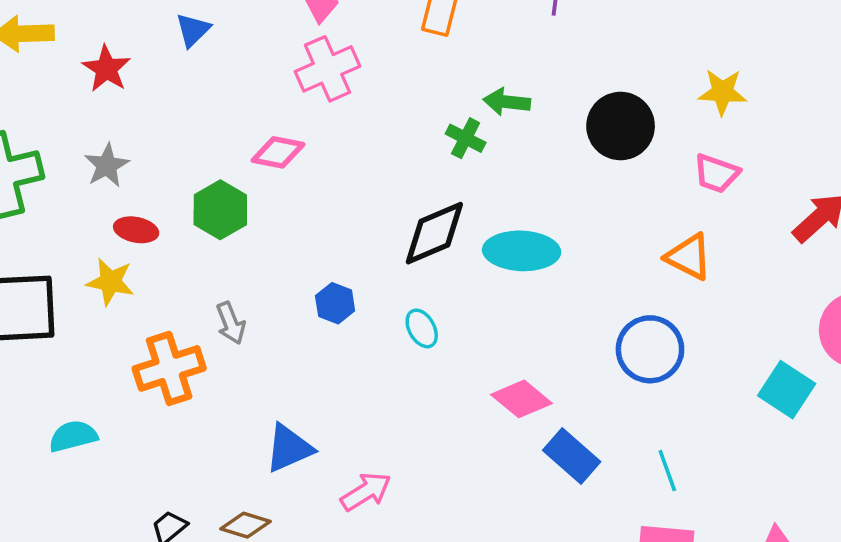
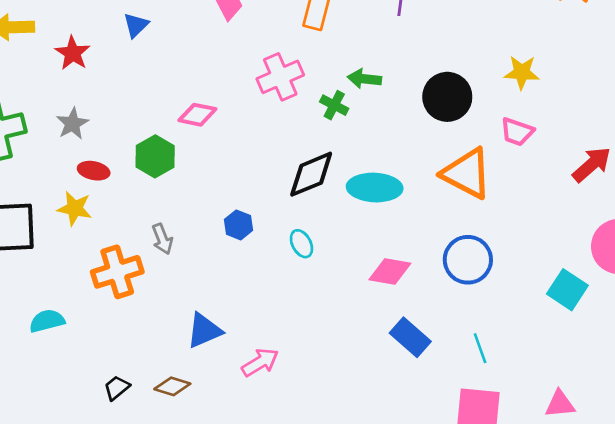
pink cross: (328, 69) -> (280, 77), moved
orange triangle: (689, 257) -> (467, 173), moved, size x1.5
pink diamond: (522, 399) -> (390, 271), moved, turned -30

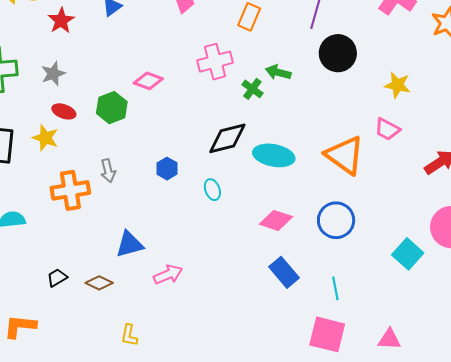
black circle: (447, 97) -> (338, 53), moved

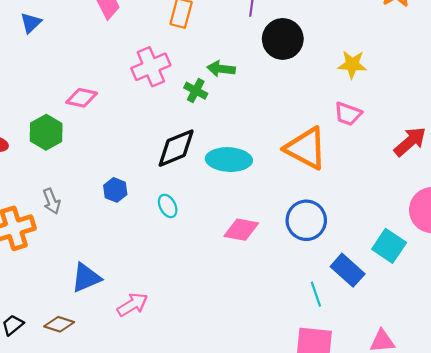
blue rectangle: (284, 272) -> (348, 270), moved

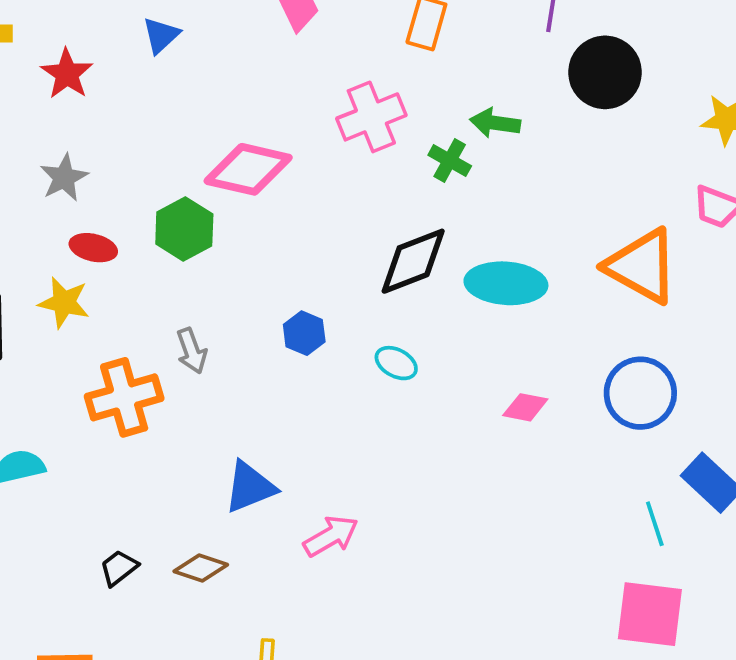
pink diamond: (82, 98) -> (248, 169), size x1.5
cyan ellipse: (168, 206) -> (396, 363), turned -35
pink diamond: (241, 230) -> (525, 407), size x0.7

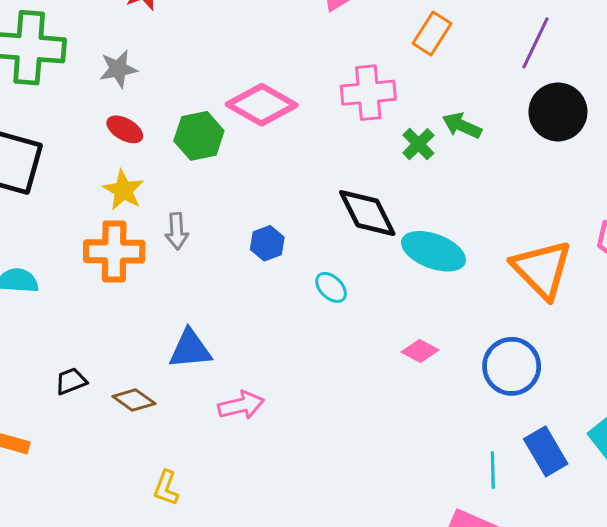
black diamond: (413, 261) -> (367, 213), turned 68
yellow star: (64, 302) -> (123, 190), moved

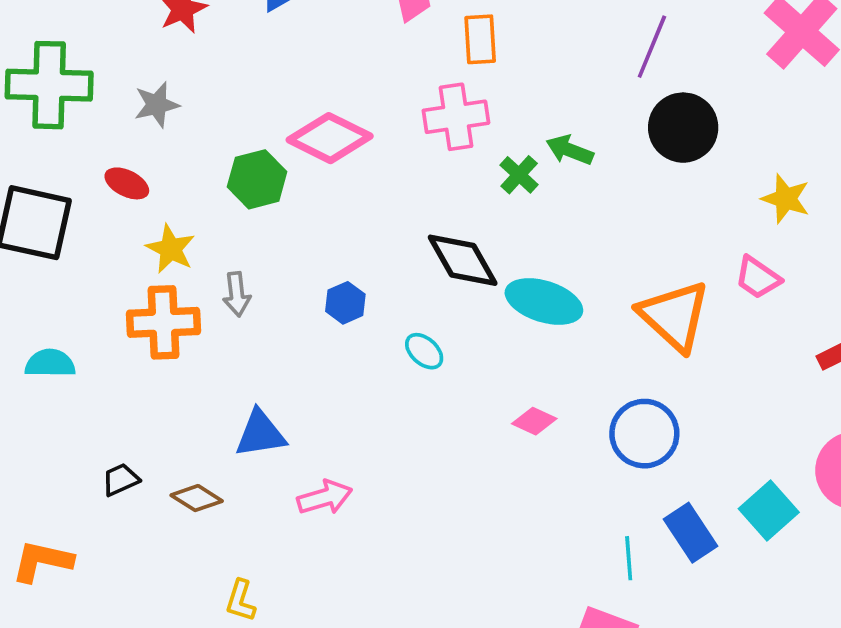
orange rectangle: (432, 33) -> (480, 39), moved, turned -33
red ellipse: (125, 129) -> (127, 183), moved

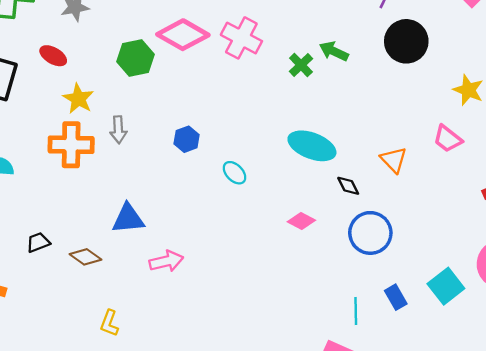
pink cross: (456, 117) -> (241, 38), moved, turned 33
black diamond: (463, 260) -> (348, 186), moved, size x0.5
orange triangle: (674, 316) -> (394, 160), size x0.6
blue rectangle: (690, 533) -> (396, 297), size x0.7

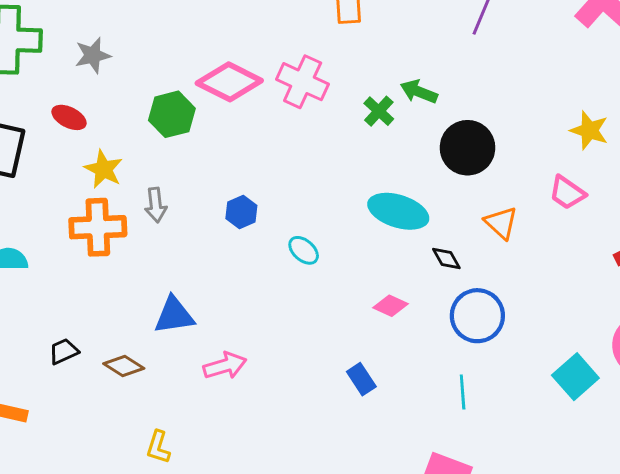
black circle: (406, 41) -> (467, 148), moved
blue rectangle: (396, 297) -> (361, 379), moved
cyan line: (356, 311) -> (463, 392), moved

